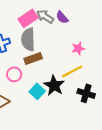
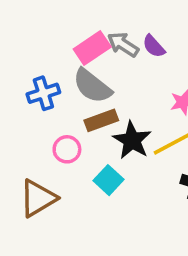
gray semicircle: (28, 39) -> (92, 86), turned -50
black star: (54, 85) -> (132, 140), moved

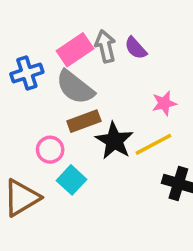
gray arrow: (123, 44) -> (105, 46), turned 44
blue cross: (43, 93) -> (27, 73), moved
cyan square: (109, 180) -> (71, 180), moved

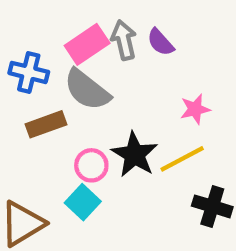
blue cross: (27, 73) -> (29, 72), turned 32
brown rectangle: (84, 121) -> (46, 124), moved
pink circle: (50, 150) -> (91, 165), moved

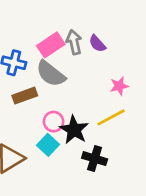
black star: (135, 155) -> (74, 130), moved
black cross: (212, 206) -> (95, 159), moved

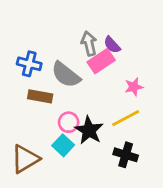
pink rectangle: (51, 45) -> (101, 61), moved
brown rectangle: (25, 96) -> (40, 96), turned 30
black cross: (95, 159) -> (126, 155), moved

